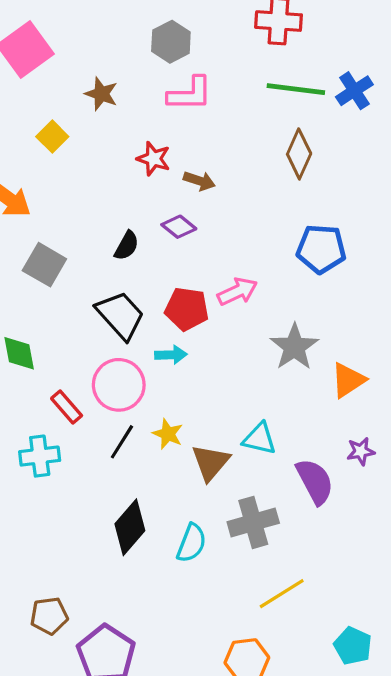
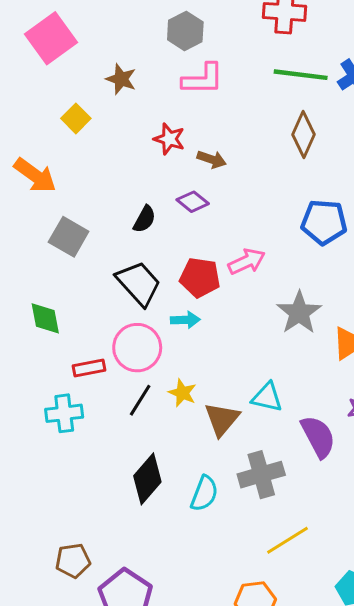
red rectangle: (67, 407) -> (89, 368), turned -60

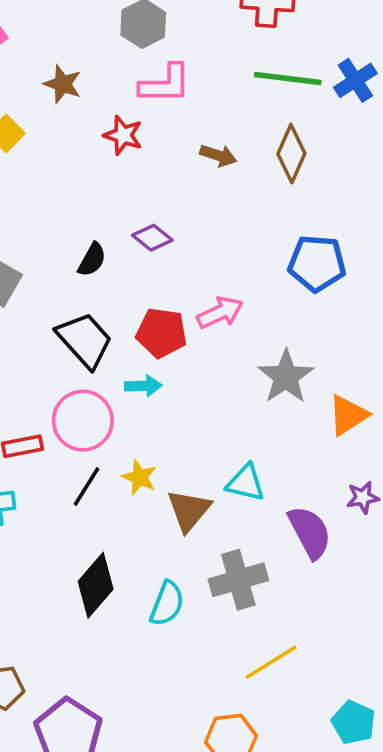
red star: (169, 139) -> (123, 135), moved
brown arrow: (212, 159) -> (218, 155), moved

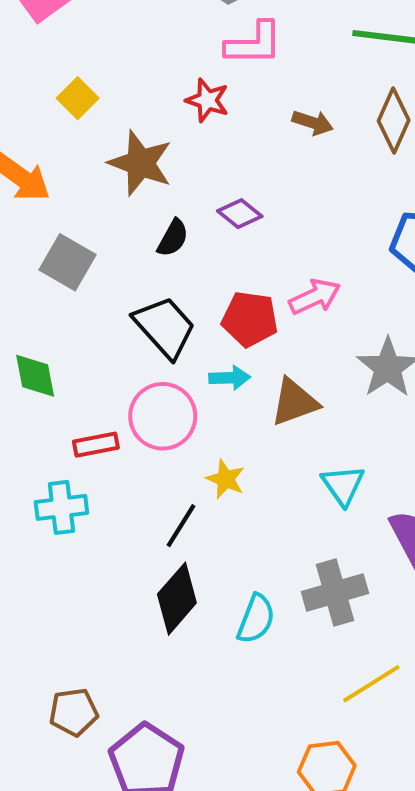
brown star: (63, 84) -> (140, 163), moved, size x1.5
cyan triangle: (246, 483) -> (343, 485), turned 42
black line: (86, 486) -> (181, 526), moved
brown triangle: (189, 510) -> (294, 402), moved, turned 30

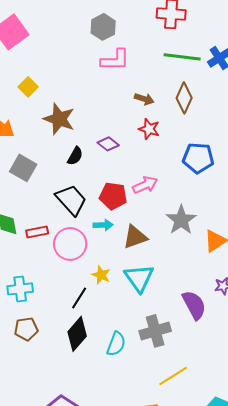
red star: (207, 100) -> (149, 129), moved
red rectangle: (96, 445) -> (37, 232), moved
cyan triangle: (343, 485) -> (139, 278), moved, size x1.4
brown pentagon: (74, 712) -> (26, 329), moved

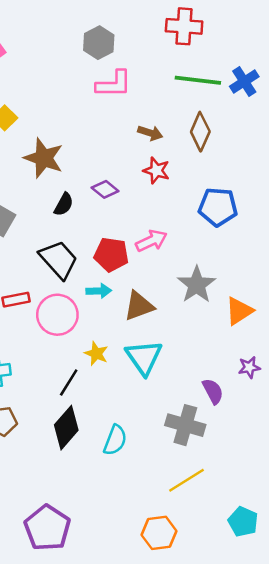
purple semicircle: (194, 305) -> (213, 391), size x0.7
gray cross: (155, 331) -> (185, 425), moved, turned 32

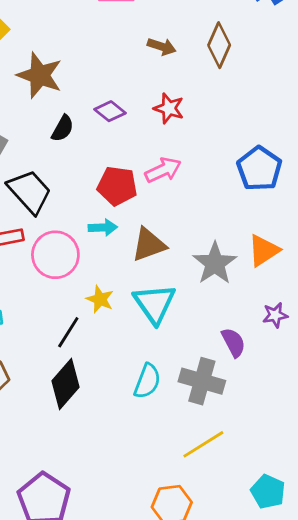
red star: (156, 171) -> (169, 108), moved
blue pentagon: (218, 207) -> (259, 169), moved, turned 30
black trapezoid: (59, 260) -> (30, 192), moved
gray star: (197, 285) -> (215, 263), moved
cyan semicircle: (115, 440) -> (147, 381), moved

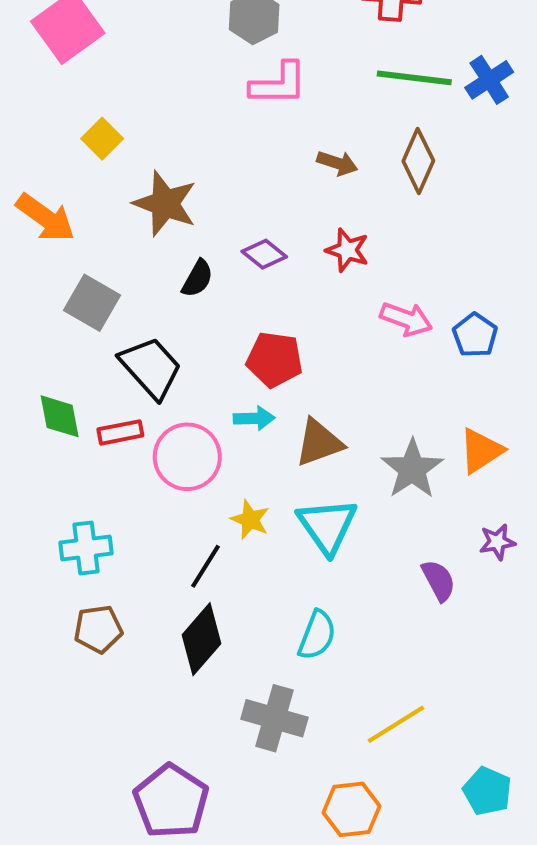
blue pentagon: (259, 169) -> (475, 335), size x0.7
pink arrow: (163, 170) -> (406, 319), moved, turned 45
gray cross: (202, 381) -> (274, 718), moved

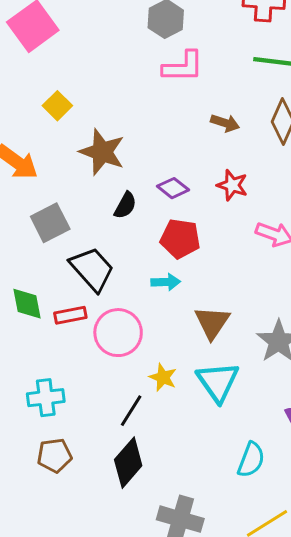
gray square: (92, 303) -> (50, 223), turned 33
red pentagon: (274, 360) -> (180, 239), moved
cyan arrow: (254, 418) -> (166, 282), moved
brown triangle: (319, 443) -> (212, 322), turned -36
cyan semicircle: (317, 635) -> (251, 460), moved

